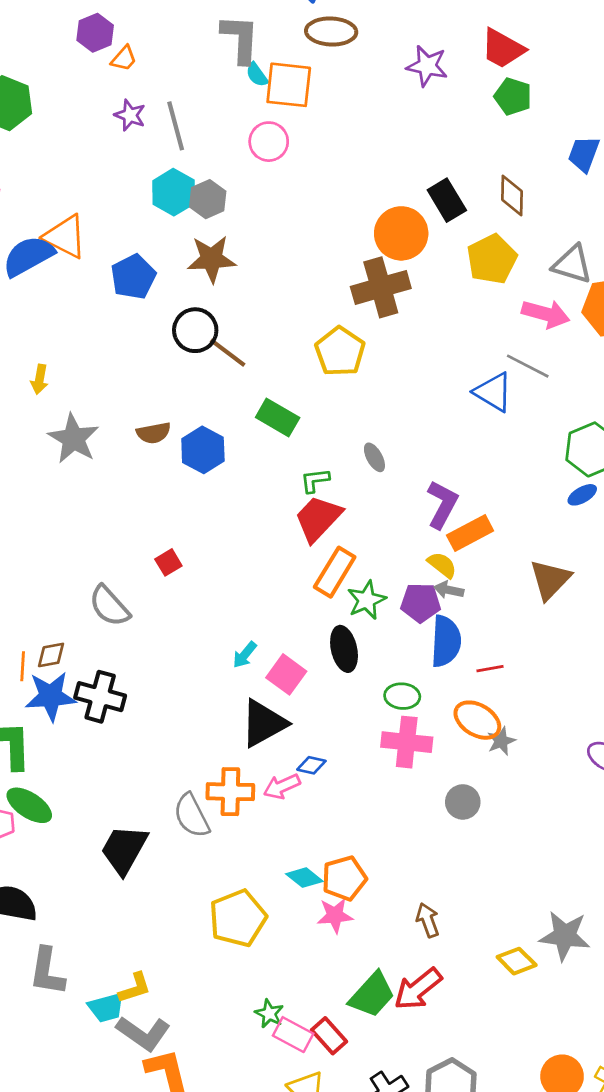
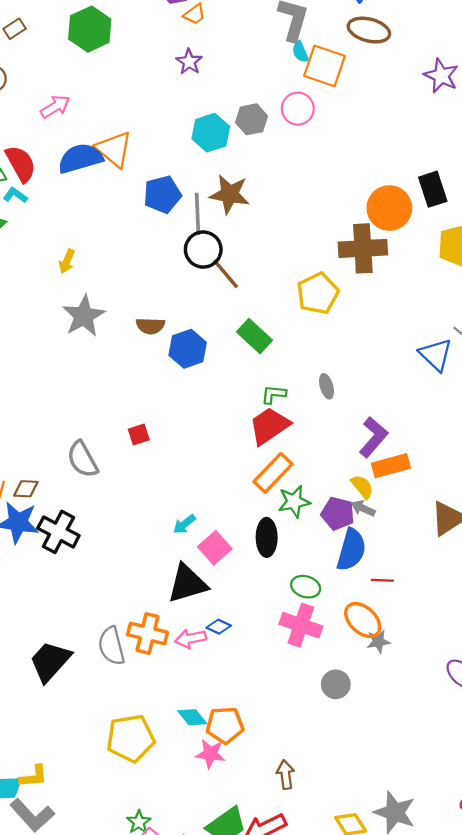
gray line: (176, 126) -> (198, 214), moved
gray hexagon: (208, 199) -> (252, 119), moved

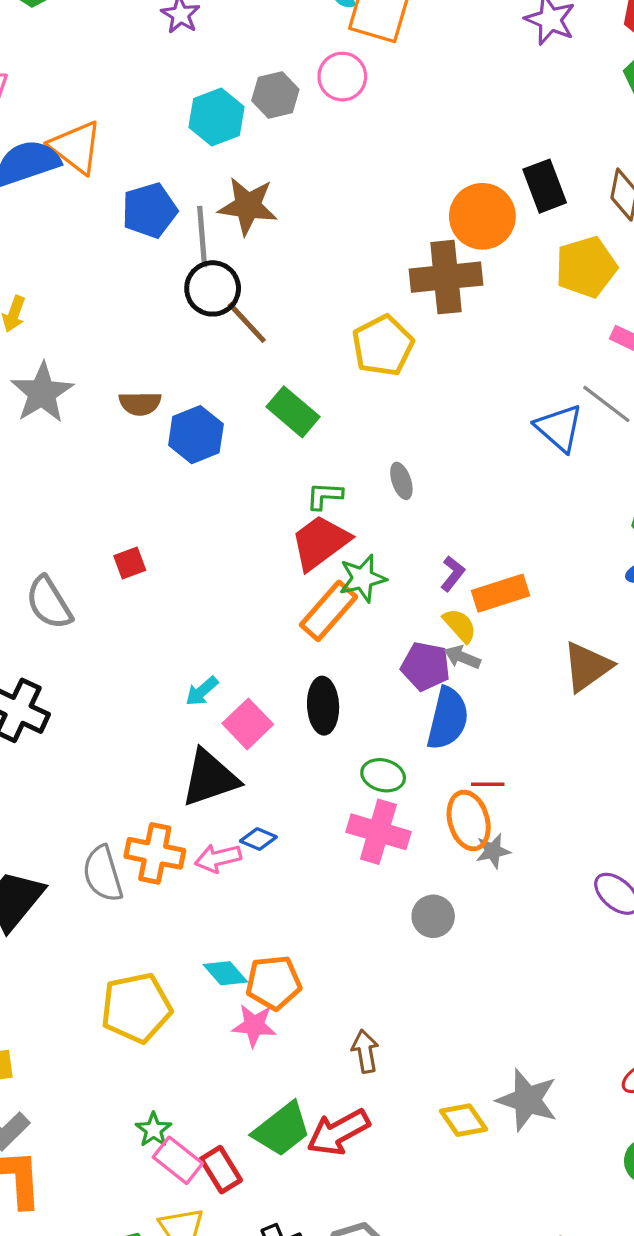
purple L-shape: (373, 437) -> (453, 574), moved, size x0.6
green star: (294, 502) -> (363, 578), moved
red line: (382, 580) -> (488, 784), moved
orange ellipse: (363, 620) -> (469, 820), turned 33

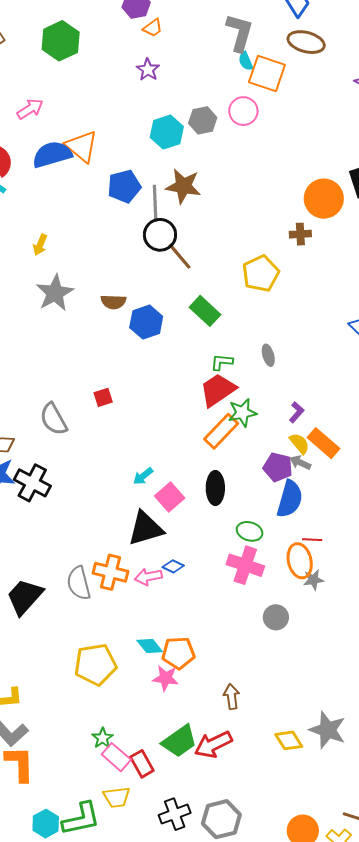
brown cross: (446, 277) -> (300, 234), size x0.5
orange rectangle: (500, 593) -> (324, 443), moved, turned 56

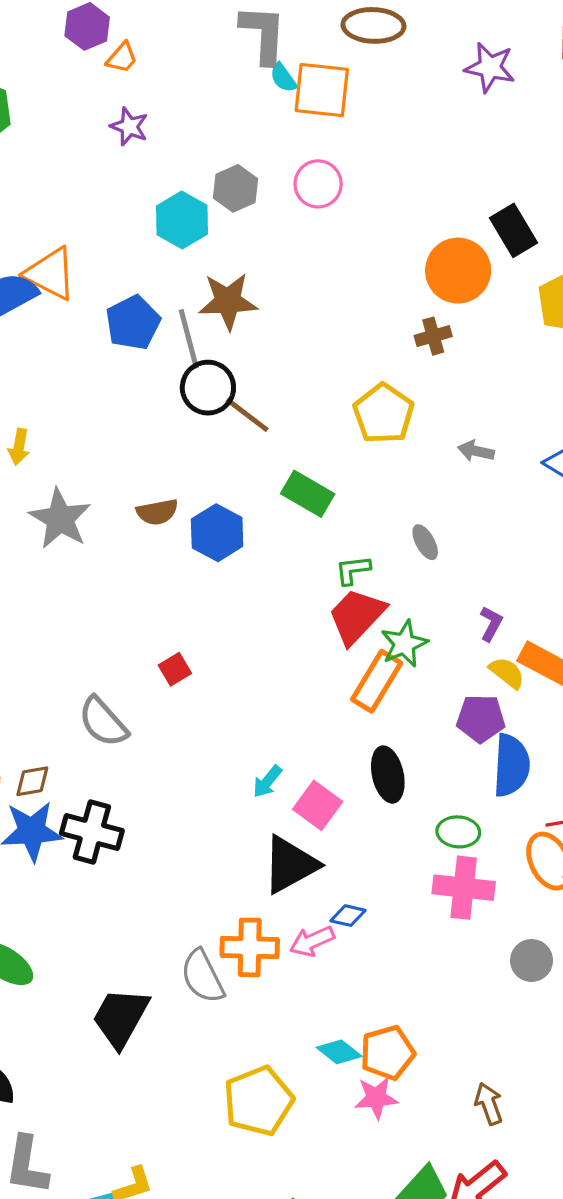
pink circle: (243, 111) -> (318, 184), moved
gray arrow: (300, 463) -> (476, 451), moved

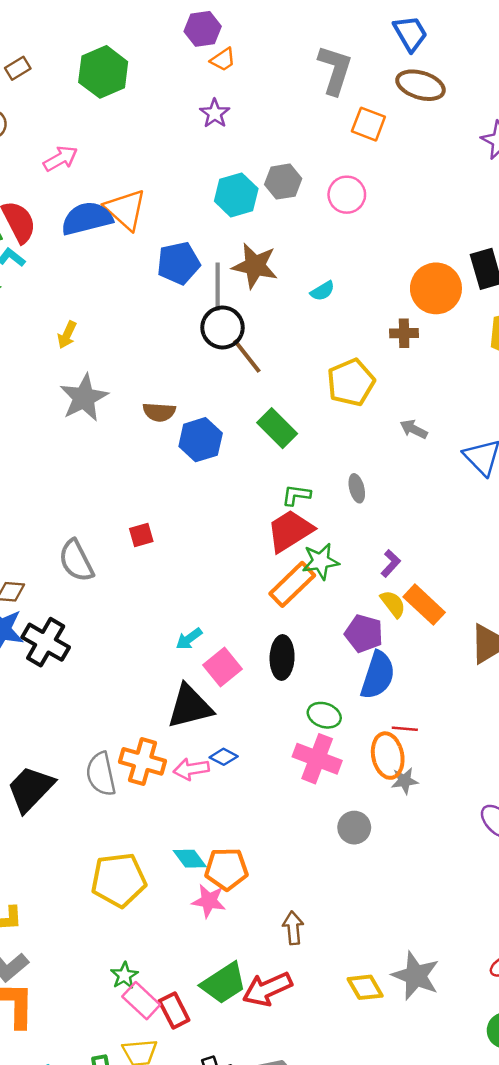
cyan semicircle: (283, 78) -> (323, 291), moved, turned -100
orange square: (322, 90) -> (368, 124), size x0.7

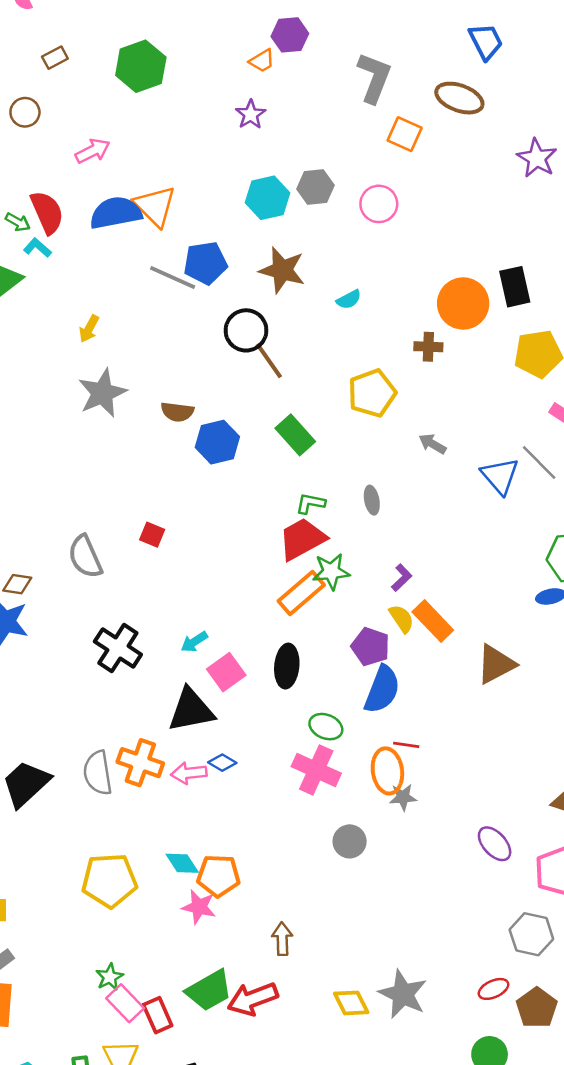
purple hexagon: (203, 29) -> (290, 35), moved
blue trapezoid: (410, 33) -> (486, 42), moved
gray line: (218, 287) -> (173, 278), moved, turned -69
red square: (141, 535) -> (152, 535), turned 35
black cross: (46, 642) -> (118, 648), moved

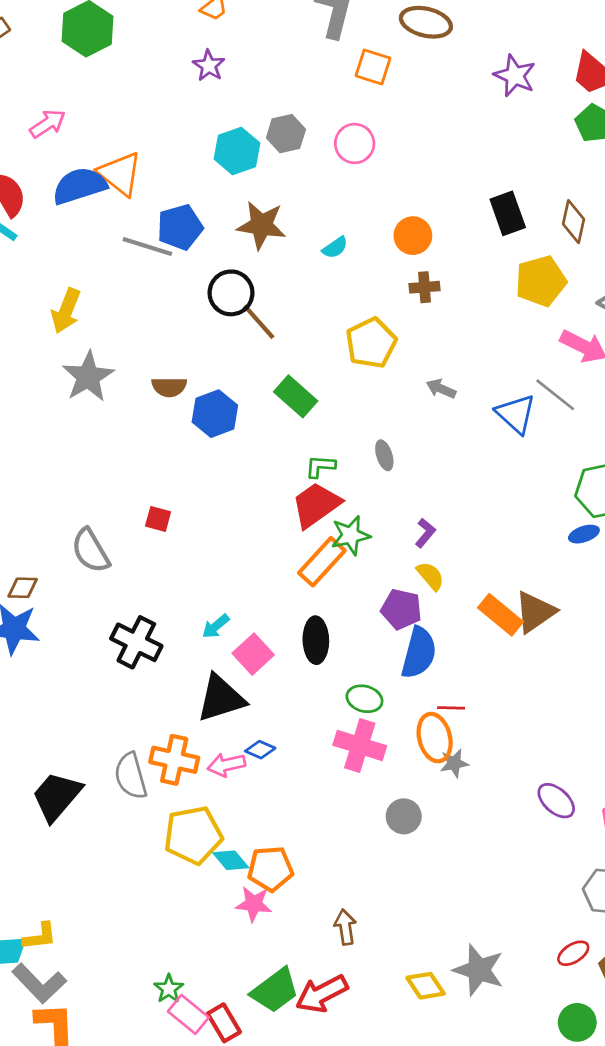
orange circle: (463, 303) -> (413, 236), moved, size x0.7
yellow arrow: (89, 329) -> (66, 311), size x1.5
orange rectangle: (433, 621) -> (500, 615), moved
yellow pentagon: (109, 880) -> (193, 835), moved

